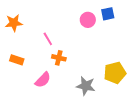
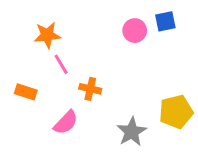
orange star: (14, 23) -> (47, 35), moved
pink line: (48, 39) -> (61, 64), moved
gray star: (86, 86) -> (132, 132), turned 30

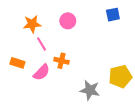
pink circle: (135, 31) -> (68, 21), moved
pink semicircle: (66, 123) -> (42, 72), moved
gray star: (132, 132) -> (90, 90), turned -30

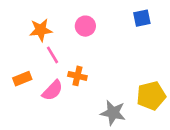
orange rectangle: (17, 63) -> (22, 79), turned -40

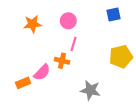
pink line: (53, 55) -> (74, 44), moved, turned 48
orange rectangle: (22, 79) -> (23, 83), moved
yellow pentagon: (151, 96) -> (121, 57), moved

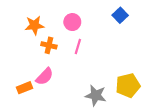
blue square: (114, 14) -> (120, 15), turned -32
yellow pentagon: (121, 57) -> (128, 85), moved
orange cross: (62, 61) -> (49, 45), moved

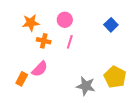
blue square: (120, 15) -> (111, 25), moved
yellow pentagon: (128, 85) -> (115, 77), turned -30
orange rectangle: (24, 88) -> (22, 79), turned -40

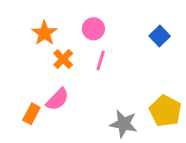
orange star: (31, 23) -> (44, 33), turned -30
orange cross: (44, 41) -> (63, 59), turned 32

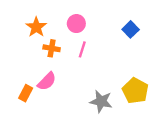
orange cross: (63, 59) -> (52, 48), turned -35

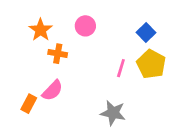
pink line: (82, 49) -> (121, 68), moved
yellow pentagon: (135, 91) -> (151, 64), moved

